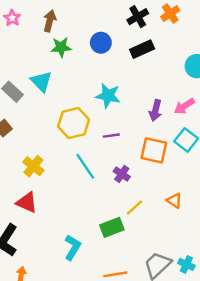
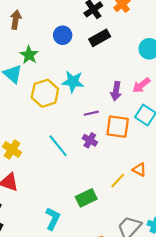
green star: (61, 47) -> (29, 55), moved, turned -30
yellow hexagon: (74, 123) -> (45, 93), moved
purple line: (111, 136) -> (91, 113), moved
purple cross: (122, 174) -> (90, 140), moved
yellow line: (134, 208) -> (118, 181), moved

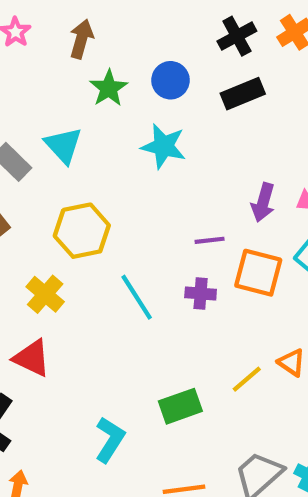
green star: (29, 55) -> (109, 88), moved
cyan star: (73, 82) -> (164, 146), moved
yellow hexagon: (45, 93) -> (82, 231), moved
purple cross: (90, 140) -> (201, 293), turned -32

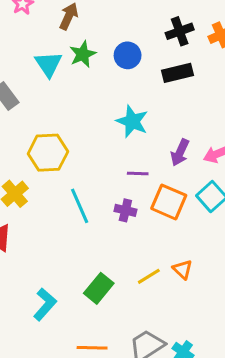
cyan triangle: (63, 145) -> (48, 64), moved
cyan star: (164, 146) -> (132, 121), moved
green rectangle: (180, 406) -> (99, 288), turned -40

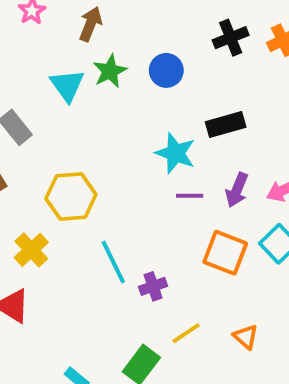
black rectangle: (177, 73) -> (226, 124), moved
purple line: (138, 174) -> (190, 196), moved
purple cross: (125, 210) -> (153, 286), moved, turned -30
yellow line: (149, 276) -> (186, 333), moved

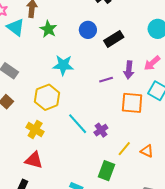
blue circle: (166, 70) -> (88, 30), moved
cyan triangle: (67, 85) -> (16, 27), moved
cyan star: (175, 153) -> (63, 65), moved
orange triangle: (246, 337) -> (147, 151), moved

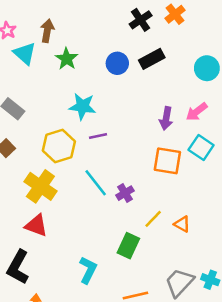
black rectangle: (114, 39) -> (152, 59), moved
purple line: (106, 80) -> (98, 136), moved
yellow cross: (35, 130) -> (40, 186), size x1.4

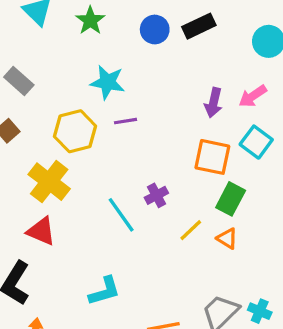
cyan line: (96, 183) -> (121, 215), moved
green rectangle: (128, 246) -> (231, 199), moved
cyan L-shape: (88, 270) -> (104, 291), turned 44

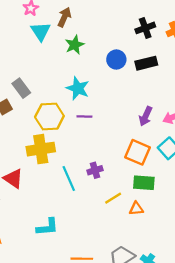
gray rectangle: (19, 81) -> (21, 88), moved
yellow cross: (49, 182) -> (41, 149), moved, turned 32
green rectangle: (231, 199) -> (144, 183), turned 55
orange triangle: (227, 238) -> (136, 209), turned -48

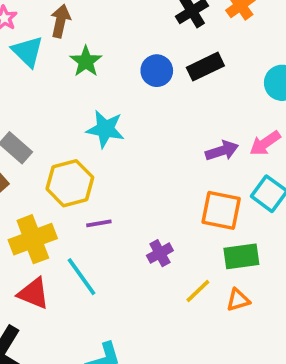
purple arrow: (146, 116) -> (222, 151), turned -120
purple line: (84, 117) -> (99, 223), moved
yellow cross: (41, 149) -> (33, 239), moved
cyan line: (69, 178) -> (82, 277), moved

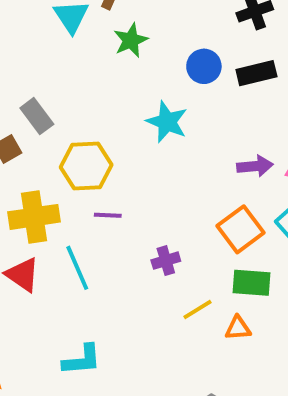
cyan star: (105, 129) -> (167, 122), moved
orange square: (221, 210) -> (241, 229), turned 30

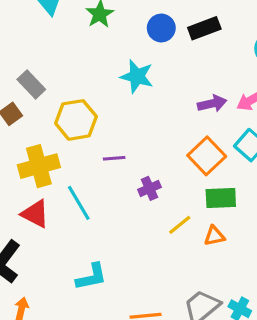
purple line: (108, 215) -> (114, 158), moved

